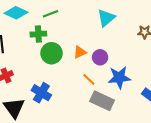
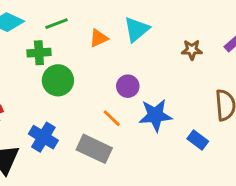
orange triangle: (80, 52) -> (99, 38), moved
gray rectangle: (102, 101) -> (94, 149), moved

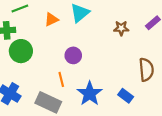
blue star: (155, 115) -> (90, 94), moved, turned -30
orange line: (112, 118) -> (61, 79), turned 32

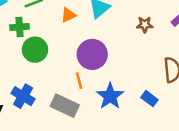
purple circle: (73, 55) -> (92, 54), size x1.6

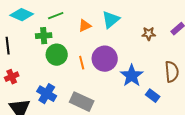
orange line: (79, 81) -> (82, 63), moved
blue star: (110, 96) -> (132, 76), moved

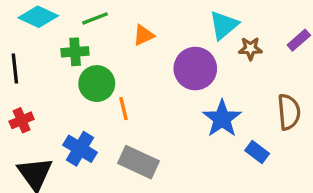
cyan triangle: (111, 20) -> (224, 25), moved
purple circle: (105, 59) -> (195, 69), moved
orange line: (82, 63) -> (123, 109), moved

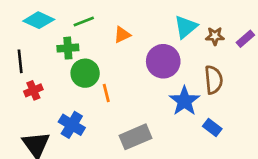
brown star: (250, 48) -> (215, 36), moved
brown semicircle: (289, 112) -> (214, 80), moved
red cross: (22, 120) -> (33, 90), moved
gray rectangle: (138, 162) -> (135, 137), moved, turned -48

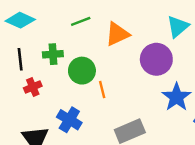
cyan diamond: (39, 20) -> (20, 20), moved
orange triangle: (122, 35) -> (117, 34), size x1.5
green cross: (68, 48) -> (53, 54), moved

